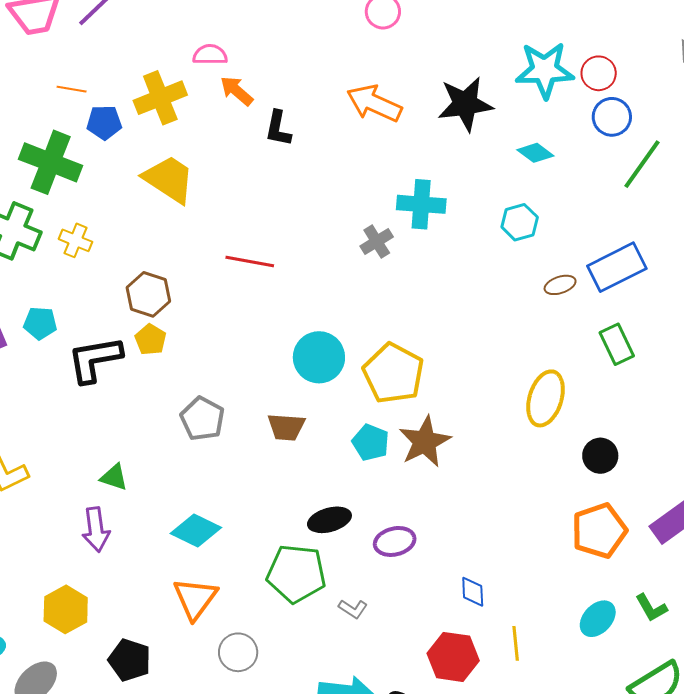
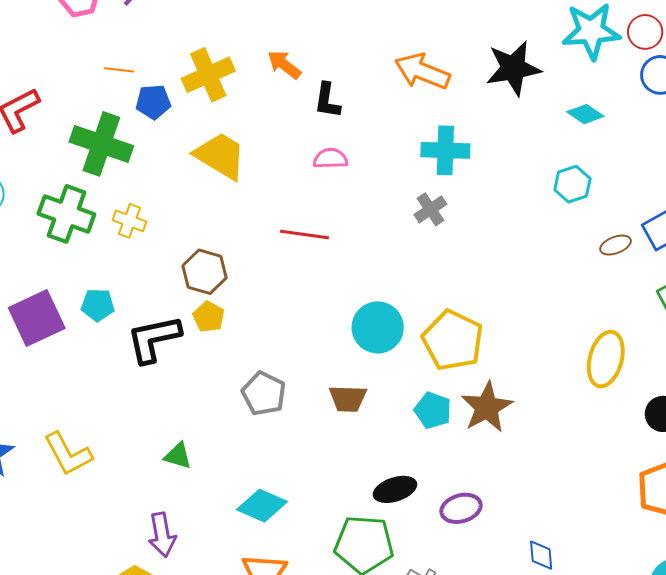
pink semicircle: (210, 55) -> (330, 159), moved
cyan cross: (421, 204) -> (445, 150), moved
purple arrow: (96, 529) -> (162, 535), moved

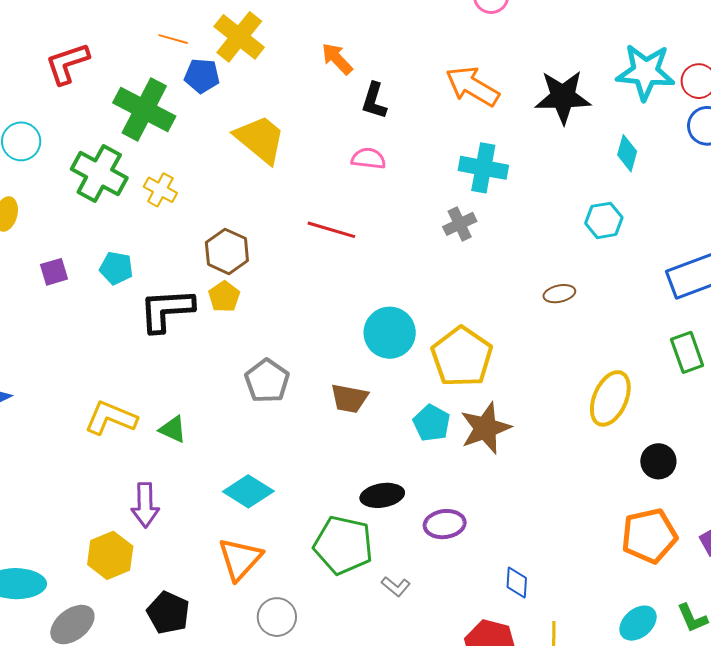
yellow cross: (208, 75) -> (239, 37), moved, turned -36
cyan diamond: (585, 114) -> (627, 153), turned 63
brown ellipse: (616, 245) -> (559, 294), moved
purple square: (37, 318) -> (54, 272), size x0.5
yellow L-shape: (68, 454) -> (111, 418), moved, turned 132

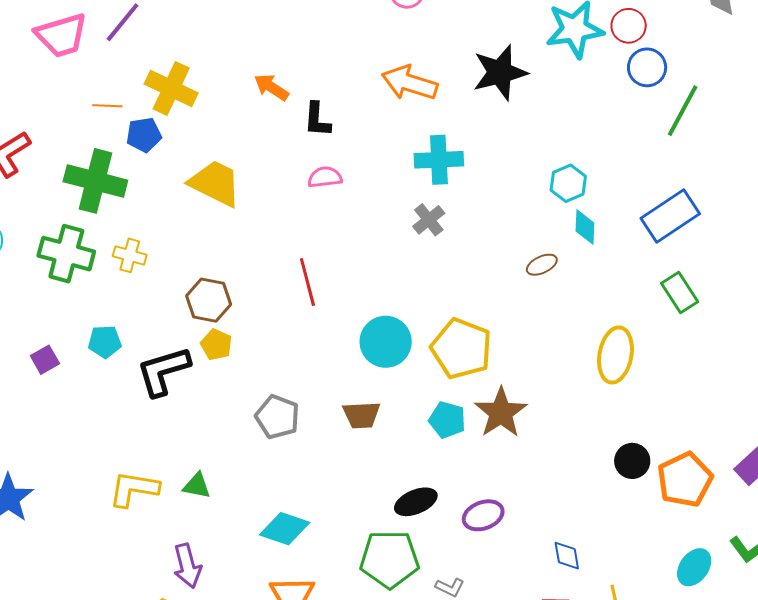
cyan diamond: (627, 153) -> (585, 227), moved
red line: (331, 230) -> (307, 282), moved, turned 72
black circle: (658, 461) -> (632, 461), moved

